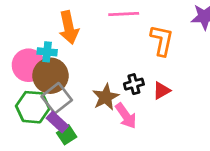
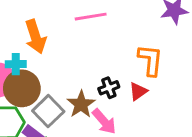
orange L-shape: (162, 40) -> (150, 60), moved
gray square: (57, 98) -> (48, 111), moved

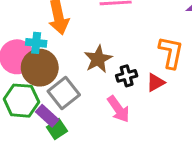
brown star: (81, 104) -> (98, 59), moved

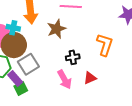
brown star: (98, 59) -> (56, 29), moved
red triangle: (156, 82) -> (90, 78), moved

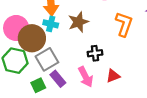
cyan cross: (13, 28) -> (51, 24), moved
orange L-shape: (105, 45) -> (124, 24), moved
purple rectangle: (15, 79) -> (58, 79), moved

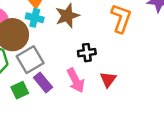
red triangle: (113, 76) -> (108, 79), turned -32

